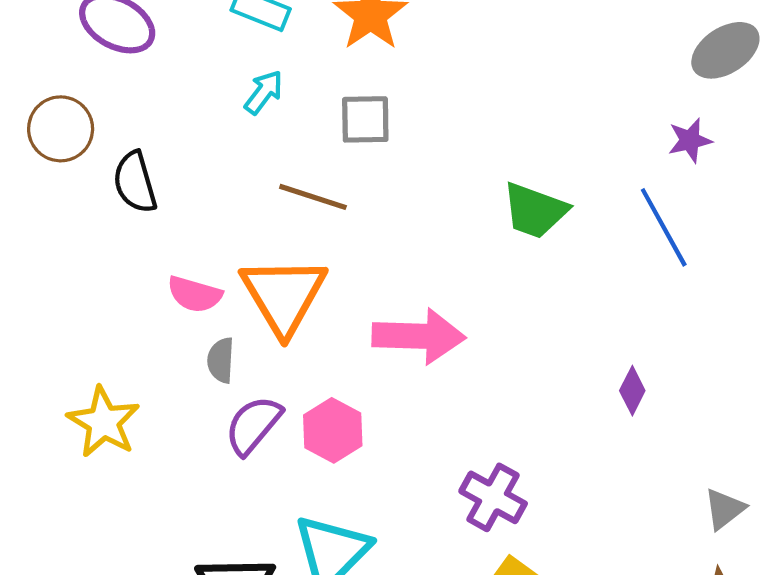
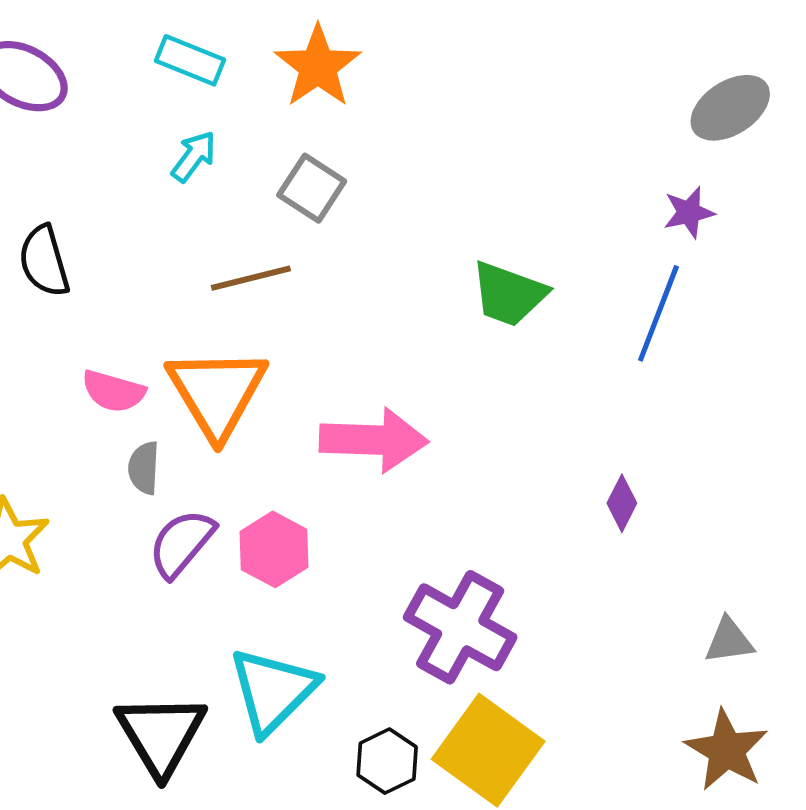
gray square: (365, 119) -> (312, 188), turned 34
brown line: (313, 197) -> (251, 278), turned -32
blue line: (664, 227) -> (658, 313), turned 50
purple cross: (493, 497) -> (460, 627), size x1.4
gray triangle: (724, 509) -> (729, 641), turned 30

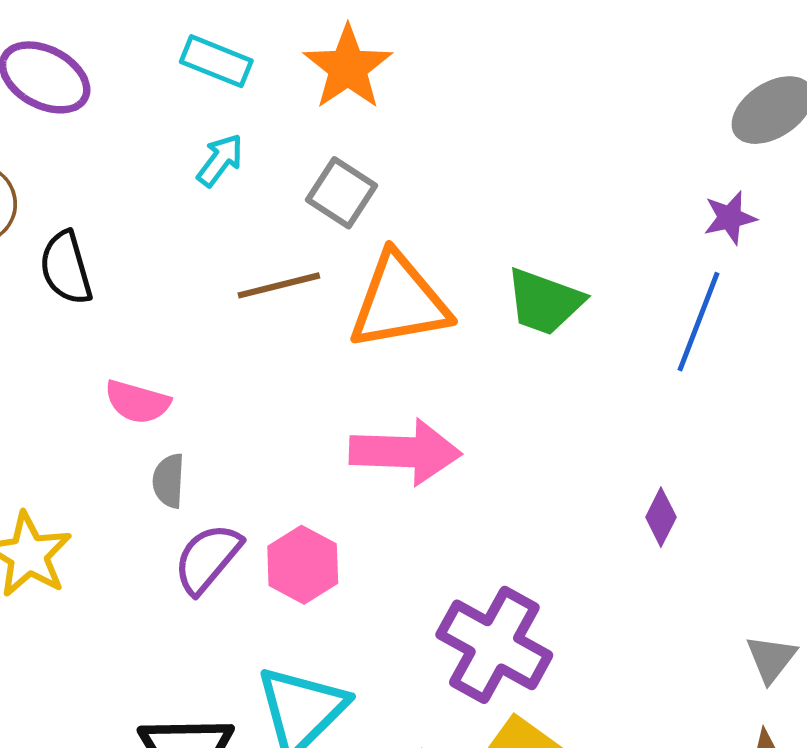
orange triangle: (217, 392) -> (399, 302), moved, turned 51
gray triangle: (729, 641) -> (771, 659), turned -44

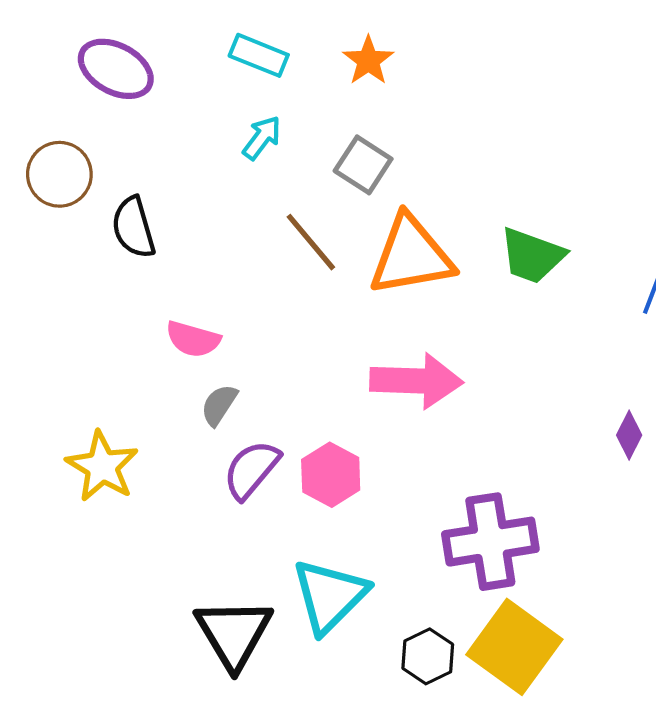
orange star: (348, 67) -> (368, 61), size x0.7
brown line: (279, 285) -> (311, 242), turned 64
gray semicircle: (169, 481) -> (219, 405), turned 30
purple cross: (494, 645) -> (490, 542), turned -38

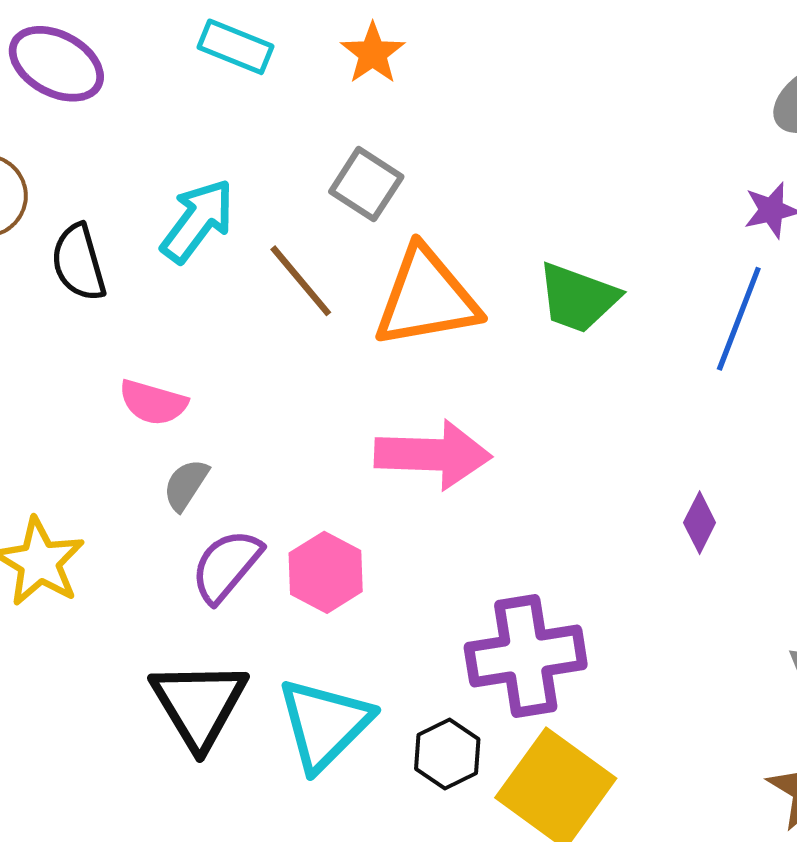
cyan arrow: (262, 138) -> (198, 221), moved, size x1.5
black triangle: (234, 633) -> (199, 704), moved
black hexagon: (428, 656) -> (447, 754), moved

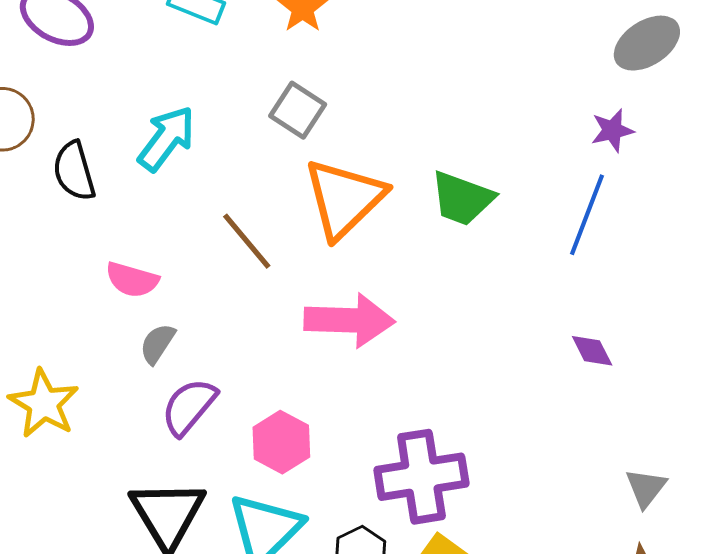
brown line: (301, 281) -> (247, 241), moved
orange triangle: (426, 298) -> (344, 198), turned -34
purple diamond: (700, 523) -> (592, 351), moved, turned -54
pink hexagon: (326, 572) -> (281, 442), moved

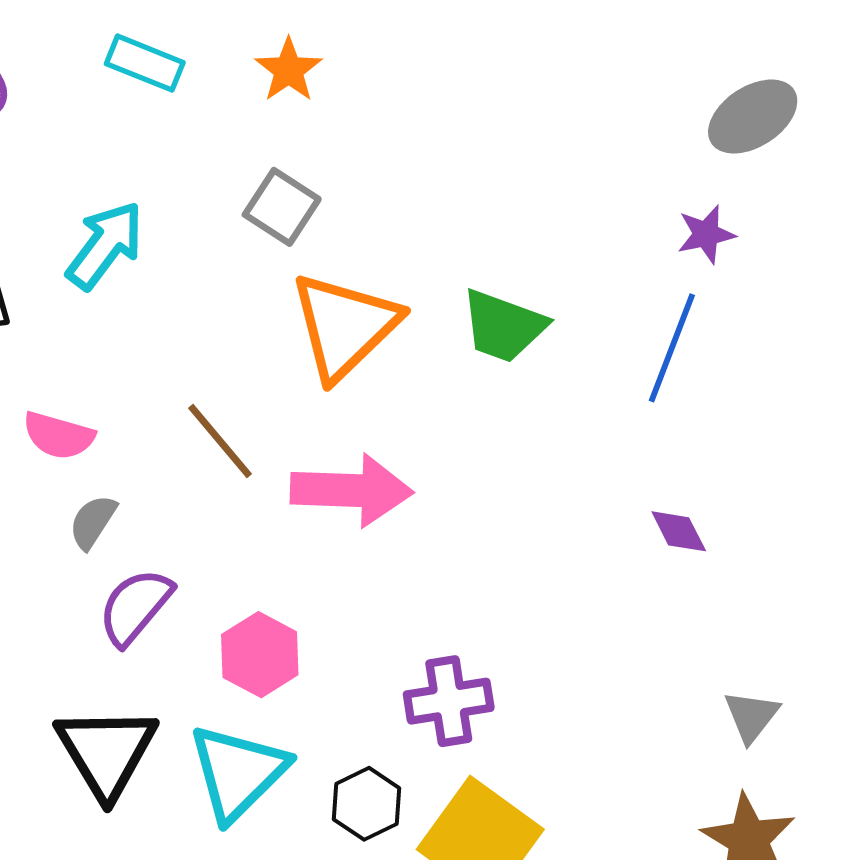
brown line: (247, 241) -> (220, 441), moved
purple cross: (421, 477) -> (449, 701), size x0.7

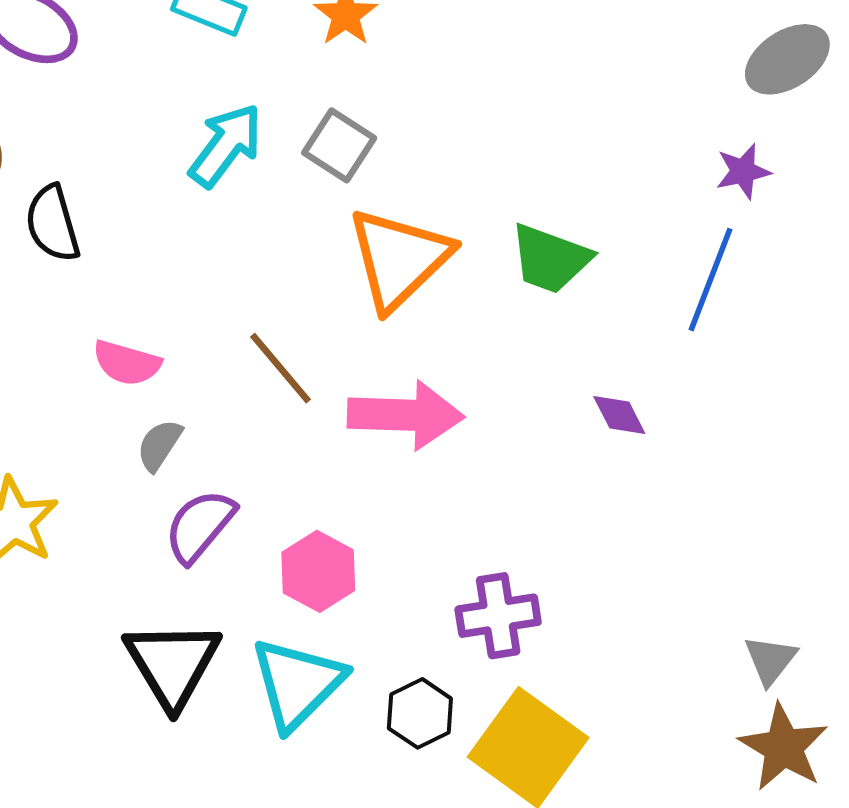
cyan arrow: (105, 245) -> (226, 145), moved
purple diamond: (679, 531) -> (619, 415), moved
gray triangle: (751, 716) -> (770, 660), moved

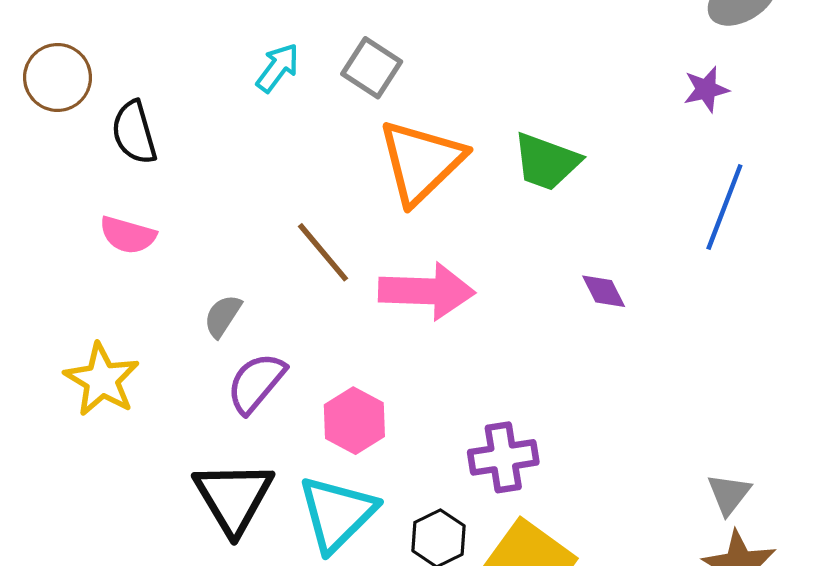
cyan arrow: (226, 145) -> (278, 68), size x0.7
blue line: (710, 280) -> (724, 207), moved
pink semicircle: (127, 363) -> (128, 235), moved

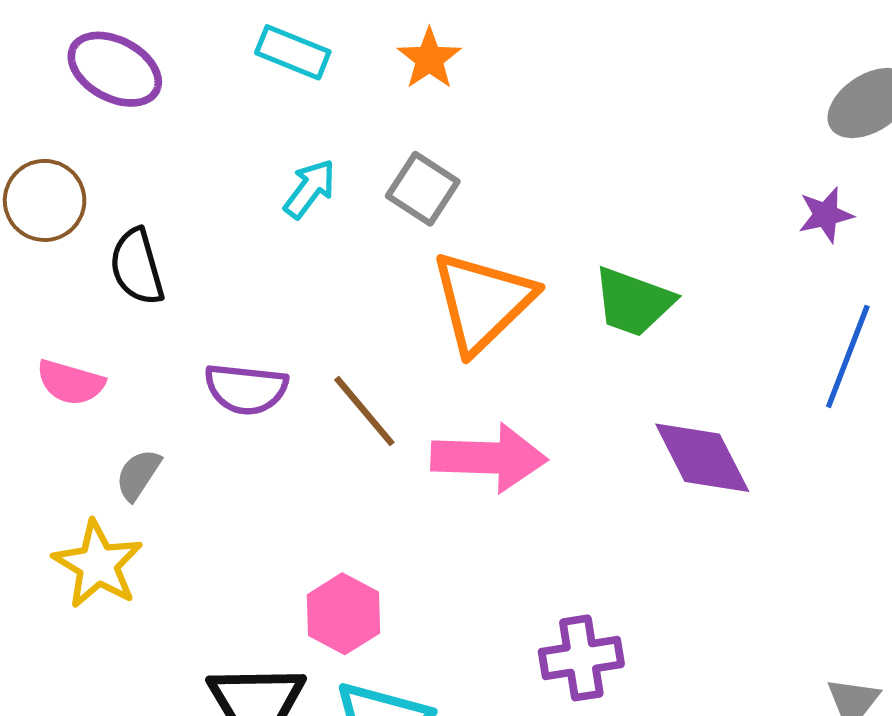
pink semicircle: (128, 235) -> (71, 382), moved
purple diamond: (604, 291) -> (702, 458), size x1.8
gray semicircle: (223, 316) -> (138, 475), moved
purple semicircle: (256, 383) -> (246, 389), moved, turned -124
pink hexagon: (354, 421) -> (344, 614), moved

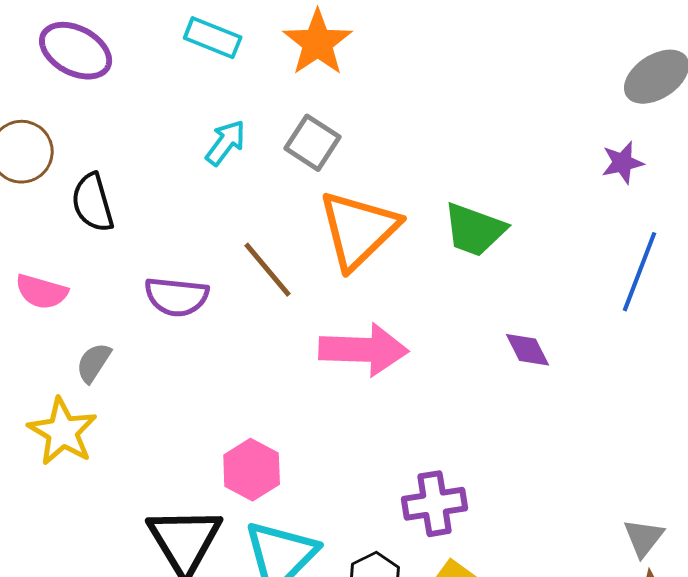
orange star: (429, 59) -> (318, 43), size x1.4
brown line: (364, 411) -> (268, 270), moved
purple diamond: (702, 458) -> (528, 350), size x0.6

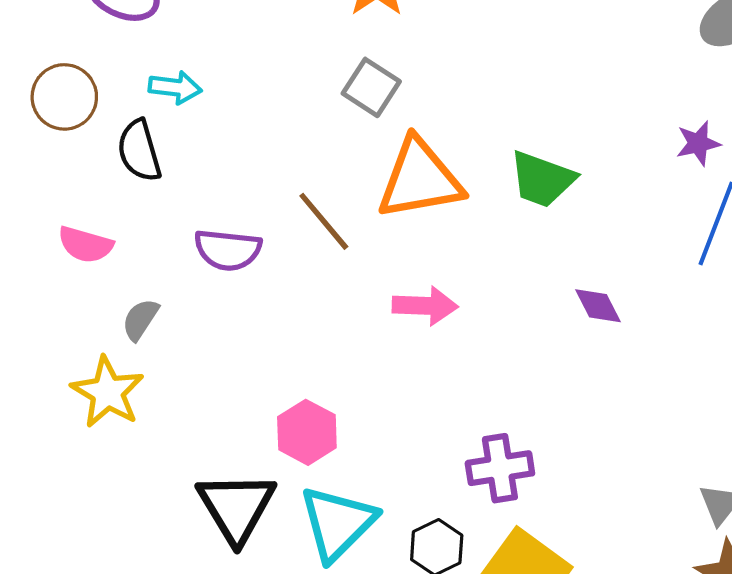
cyan arrow: (226, 143) -> (175, 87), moved, turned 60
purple star: (623, 163) -> (698, 143), moved
orange triangle: (359, 230) -> (420, 179), turned 34
pink arrow: (364, 350) -> (425, 306), size x0.7

